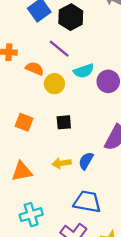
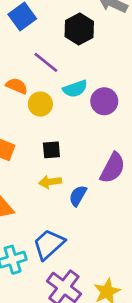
black hexagon: (71, 17) -> (79, 29), moved
yellow arrow: (61, 163) -> (50, 182), moved
blue trapezoid: (87, 202) -> (49, 244), moved, turned -52

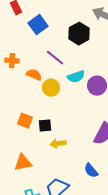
black square: (51, 150) -> (45, 126), moved
blue semicircle: (78, 196) -> (91, 171), moved, turned -70

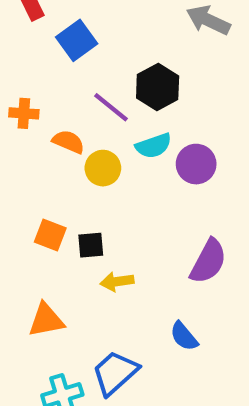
black hexagon: (79, 34) -> (158, 87), moved

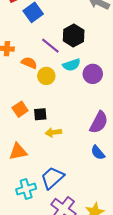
orange square: (50, 235) -> (20, 109), turned 35
blue semicircle: (184, 336) -> (98, 153), moved

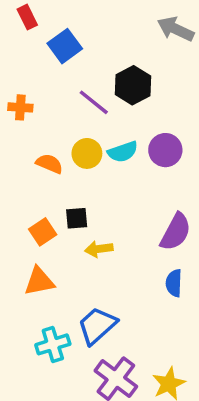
orange semicircle: (29, 63) -> (49, 164), moved
cyan semicircle: (72, 65) -> (123, 152), moved
orange square: (20, 109) -> (43, 232), moved
blue semicircle: (98, 153) -> (174, 283), turned 42

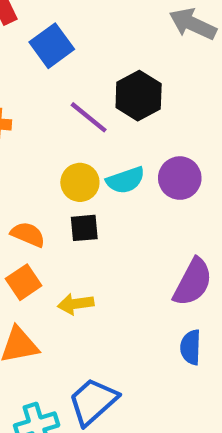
orange semicircle: (49, 164) -> (28, 234), moved
black square: (77, 218) -> (84, 228), moved
yellow arrow: (99, 249) -> (76, 304), moved

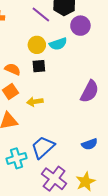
purple circle: (180, 178) -> (80, 26), moved
blue semicircle: (191, 347) -> (90, 144), moved, turned -112

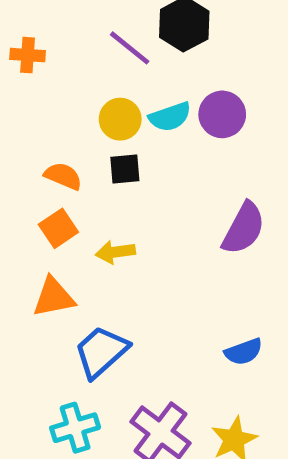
purple circle: (80, 26) -> (222, 114), moved
blue trapezoid: (43, 147) -> (101, 352), moved
cyan cross: (17, 158) -> (75, 428), moved

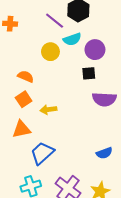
cyan semicircle: (170, 117) -> (72, 39), moved
black square: (125, 169) -> (89, 73), moved
purple semicircle: (244, 228) -> (104, 99), turned 65

